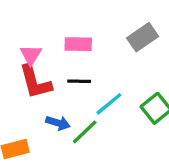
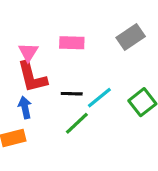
black line: (79, 81) -> (72, 94), moved
blue arrow: (58, 123) -> (25, 108), moved, turned -120

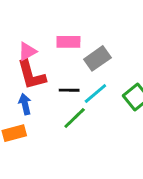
gray rectangle: (131, 37) -> (97, 58), moved
pink triangle: (28, 52) -> (27, 51), turned 30

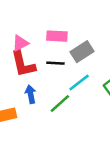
black line: (69, 90) -> (55, 63), moved
blue arrow: (25, 104) -> (31, 94), moved

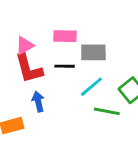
gray rectangle: (82, 52) -> (93, 52), turned 35
green line: (60, 104) -> (107, 111), moved, turned 55

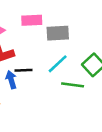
black line: (65, 66) -> (24, 70), moved

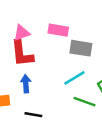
black line: (24, 70) -> (33, 115), moved

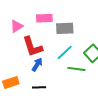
red L-shape: (22, 53) -> (32, 47), moved
blue arrow: (26, 84) -> (37, 64), moved, turned 48

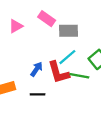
pink rectangle: (44, 18) -> (47, 19), turned 35
red L-shape: (32, 47) -> (59, 72), moved

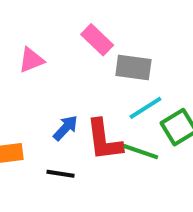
pink triangle: (16, 26) -> (31, 60), moved
cyan line: (67, 57) -> (145, 108), moved

